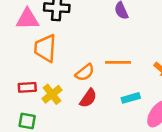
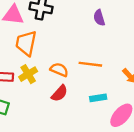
orange semicircle: (85, 72) -> (59, 70), turned -126
yellow cross: (52, 94) -> (28, 74), moved

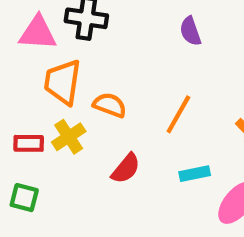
orange line: (90, 64) -> (178, 114), turned -65
orange semicircle: (59, 70) -> (110, 105), moved

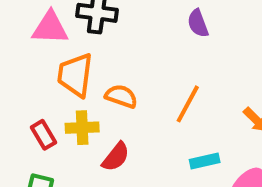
yellow cross: (69, 137) -> (82, 128), turned 32
red rectangle: (29, 143) -> (43, 135), turned 60
red semicircle: (126, 169) -> (116, 157), moved

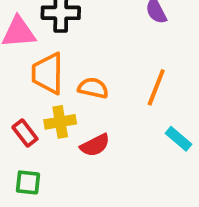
red semicircle: (116, 157) -> (95, 145), turned 32
cyan rectangle: (205, 161) -> (179, 139), turned 60

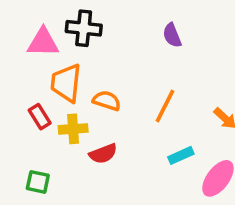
red rectangle: (25, 133) -> (40, 117), moved
cyan rectangle: (179, 139) -> (181, 155), turned -70

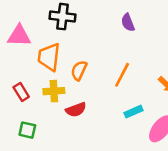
pink triangle: (43, 42) -> (19, 36), moved
orange semicircle: (107, 101) -> (79, 70), turned -84
red rectangle: (40, 117) -> (21, 92), moved

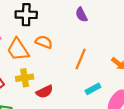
orange trapezoid: (49, 57) -> (18, 50), turned -35
orange semicircle: (79, 70) -> (44, 42), moved, turned 91

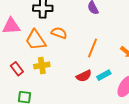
red semicircle: (45, 92) -> (84, 76), moved

